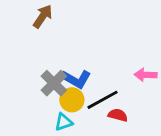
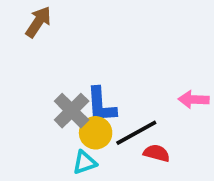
brown arrow: (43, 16) -> (38, 22), moved
blue L-shape: (76, 79) -> (101, 105), turned 56

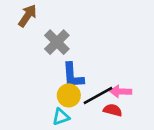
pink arrow: (194, 100) -> (121, 91), moved
gray cross: (72, 111) -> (57, 42), moved

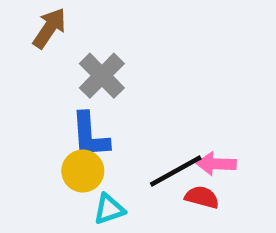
blue L-shape: (73, 75) -> (90, 135), moved
yellow circle: (69, 95) -> (83, 171), moved

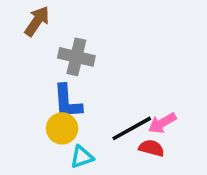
gray cross: (102, 76) -> (76, 57), turned -32
pink arrow: (216, 164) -> (162, 123), turned -32

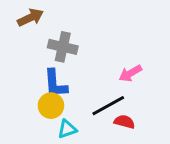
brown arrow: (37, 21) -> (30, 17), turned 30
pink arrow: (162, 123) -> (130, 73), moved

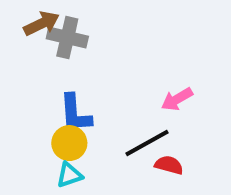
gray cross: (63, 47) -> (67, 38), moved
cyan triangle: (67, 129) -> (69, 175), moved

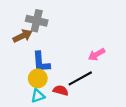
brown arrow: (41, 24) -> (23, 36), moved
red semicircle: (169, 165) -> (61, 90), moved

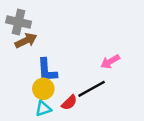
gray cross: (37, 21) -> (19, 22), moved
red semicircle: (61, 90) -> (69, 102), turned 120

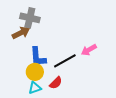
gray cross: (19, 22) -> (30, 18), moved
black line: (92, 89) -> (65, 61), moved

